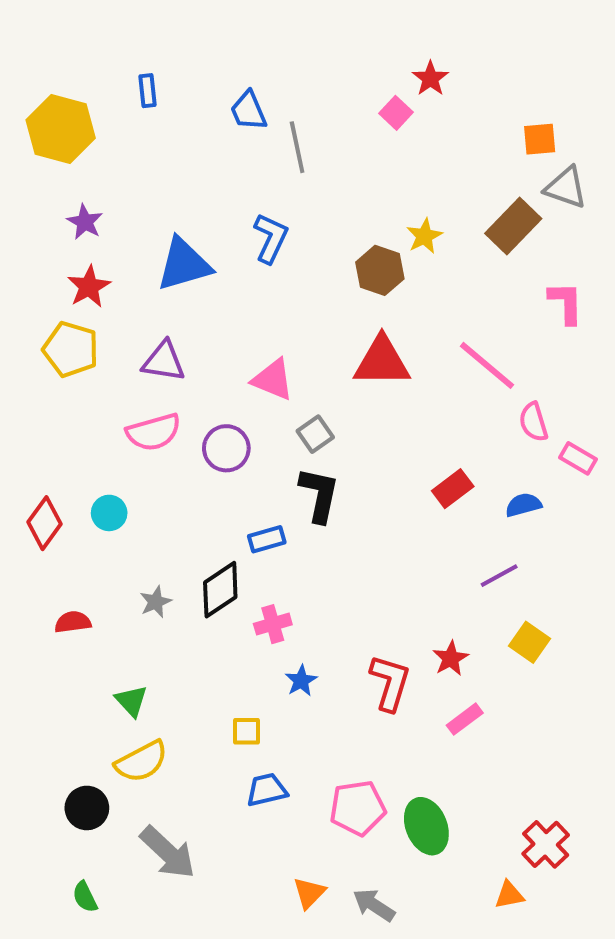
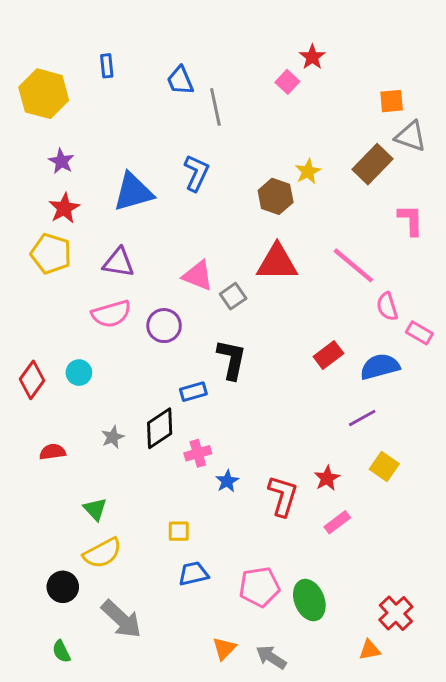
gray square: (315, 434) -> (233, 296), moved
blue semicircle: (523, 505) -> (380, 367), size x1.5
blue star: (301, 681) -> (227, 481), moved

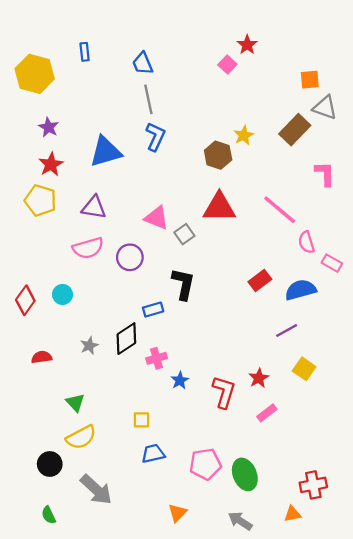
gray line: (215, 107) -> (148, 99), moved
red cross: (396, 613) -> (313, 485), turned 32
gray arrow: (271, 657) -> (240, 521), moved

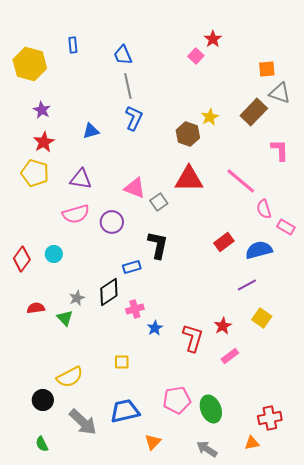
blue triangle: (105, 152) -> (91, 131), size x0.6
green triangle: (75, 402) -> (65, 318), moved
blue trapezoid: (153, 454) -> (125, 411), moved, size x1.4

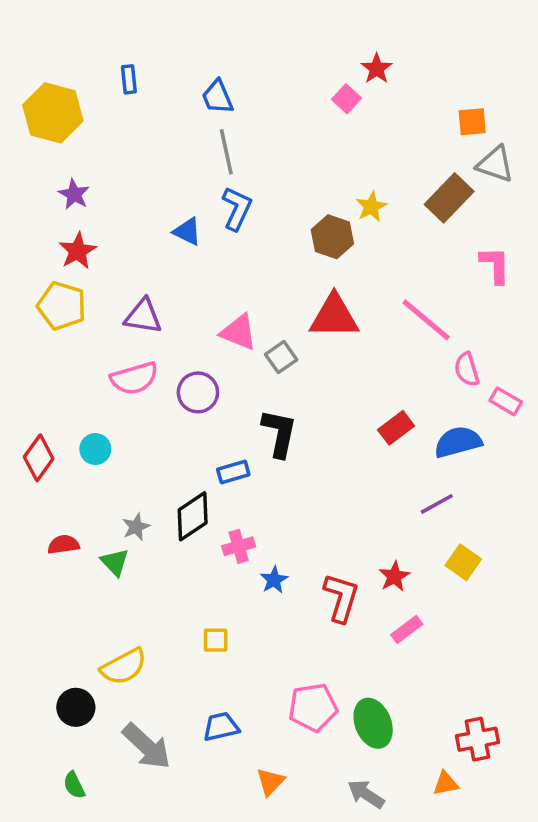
blue triangle: (91, 131) -> (187, 231), moved, turned 42
blue trapezoid: (125, 411) -> (221, 727), size x0.7

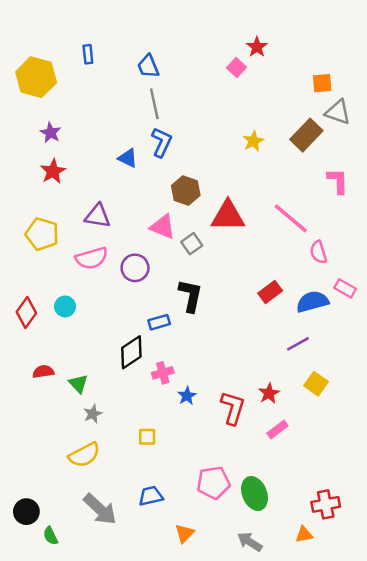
brown hexagon: (332, 237) -> (186, 191), moved
yellow pentagon: (62, 306) -> (42, 234), moved
pink rectangle: (506, 401) -> (345, 288), moved
gray star: (136, 527) -> (93, 414), moved
black circle: (76, 707) -> (26, 512), moved

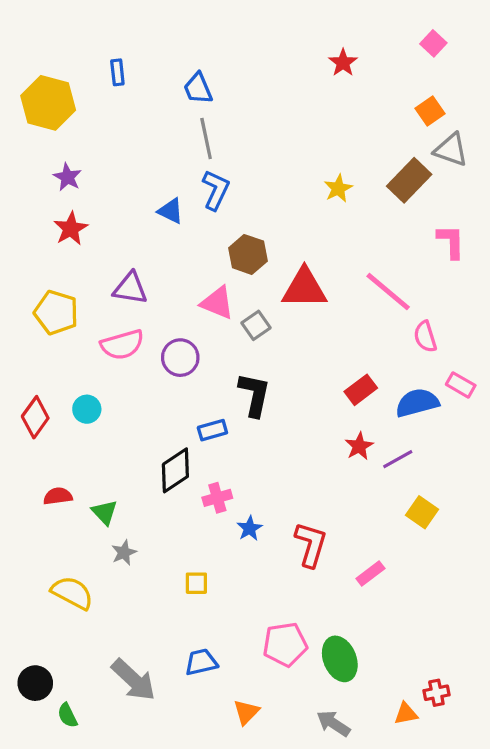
pink square: (236, 67) -> (433, 43), moved
orange square: (322, 83) -> (430, 111), turned -30
red star: (269, 393) -> (359, 446), moved
yellow semicircle: (84, 455) -> (72, 593), moved, turned -124
red cross: (326, 504) -> (436, 693), moved, size x0.7

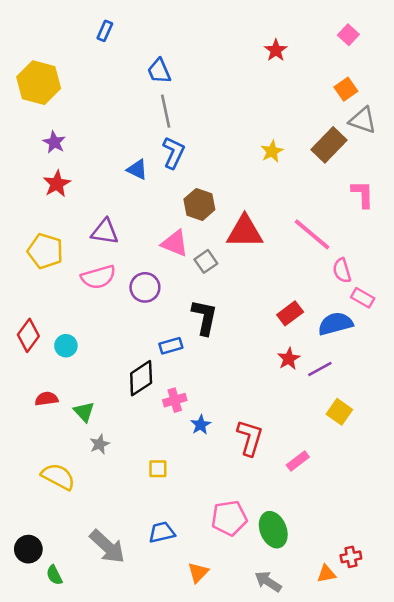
blue rectangle: (117, 72) -> (105, 31), moved, turned 30
pink rectangle: (461, 385) -> (363, 298), moved
cyan circle: (87, 409) -> (66, 346), moved

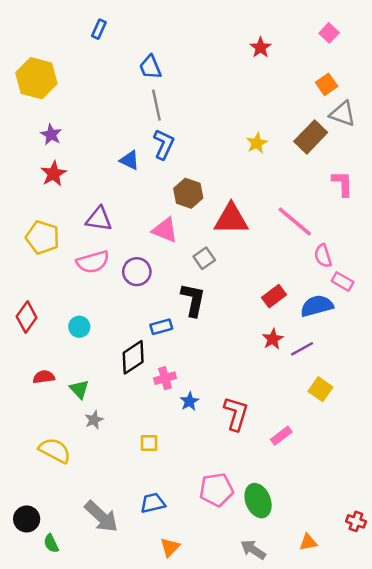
gray square: (206, 261) -> (204, 258), moved
cyan circle: (66, 346) -> (79, 327), moved
red cross: (351, 557) -> (356, 521), moved, turned 30
orange triangle: (198, 572) -> (170, 547), moved

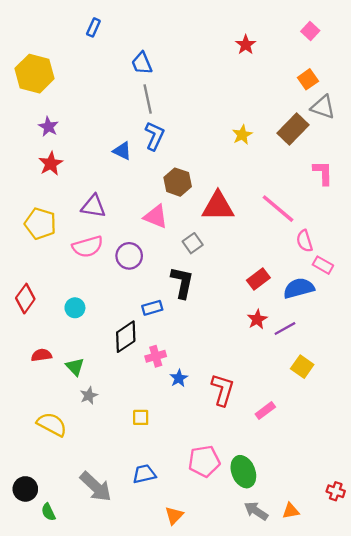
orange triangle: (170, 547) -> (174, 515), moved
gray arrow: (253, 550) -> (256, 511), moved

